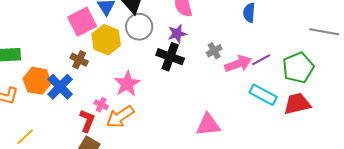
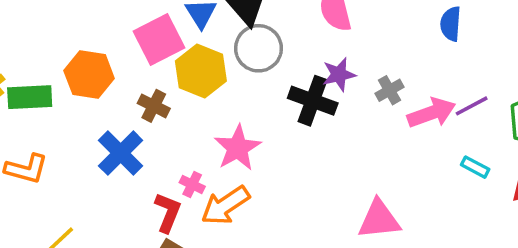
purple star: (177, 34) -> (339, 74), moved
orange hexagon: (37, 81) -> (89, 74), moved
cyan rectangle: (263, 95) -> (475, 167), size x0.6

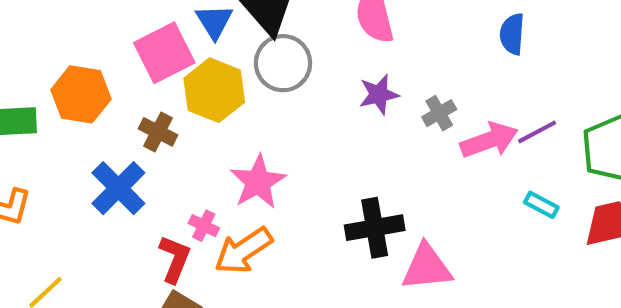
black cross: (313, 101) -> (375, 228), moved, turned -30

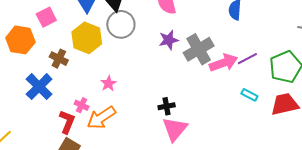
pink square: (164, 53) -> (46, 17), moved, size x0.7
gray cross: (439, 113) -> (199, 49), size x1.8
pink star: (258, 182) -> (109, 83), size x0.6
black cross: (375, 228) -> (167, 106), size x0.6
pink triangle: (427, 267) -> (175, 129), moved, turned -44

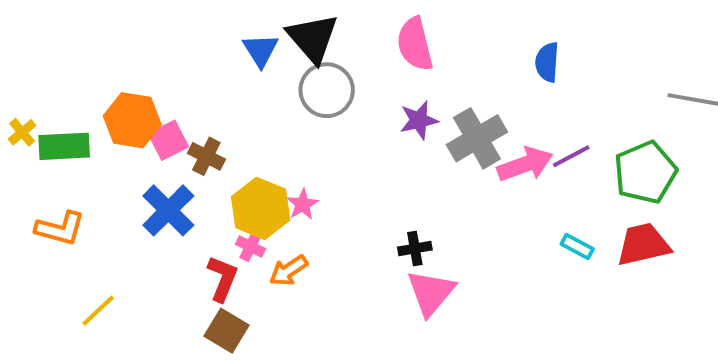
pink square: (46, 17) -> (168, 140), moved
yellow hexagon: (87, 38) -> (261, 208), moved
cyan rectangle: (249, 95) -> (577, 246), moved
orange arrow: (101, 118) -> (289, 271), size x0.7

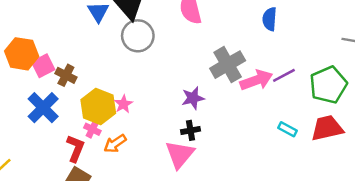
purple star: (419, 120) -> (193, 98), moved
pink triangle: (431, 293) -> (180, 154), moved

